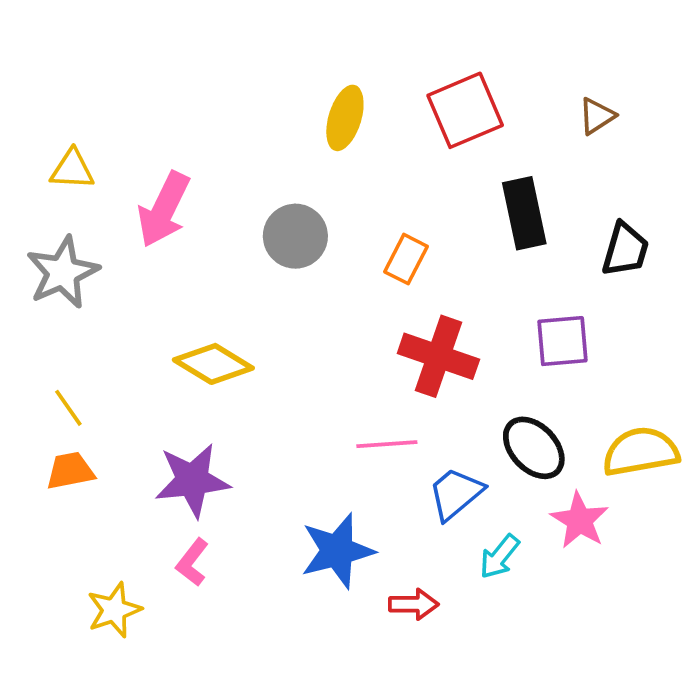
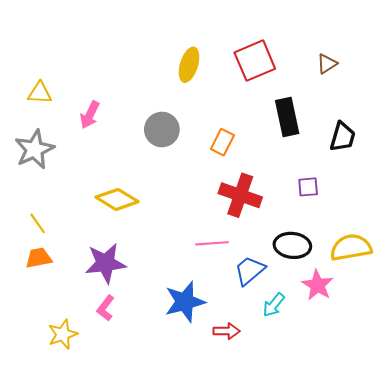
pink arrow: (164, 209) -> (90, 115), size x0.7
purple square: (562, 341) -> (308, 187), size x0.7
black ellipse: (534, 448) -> (292, 245), turned -40

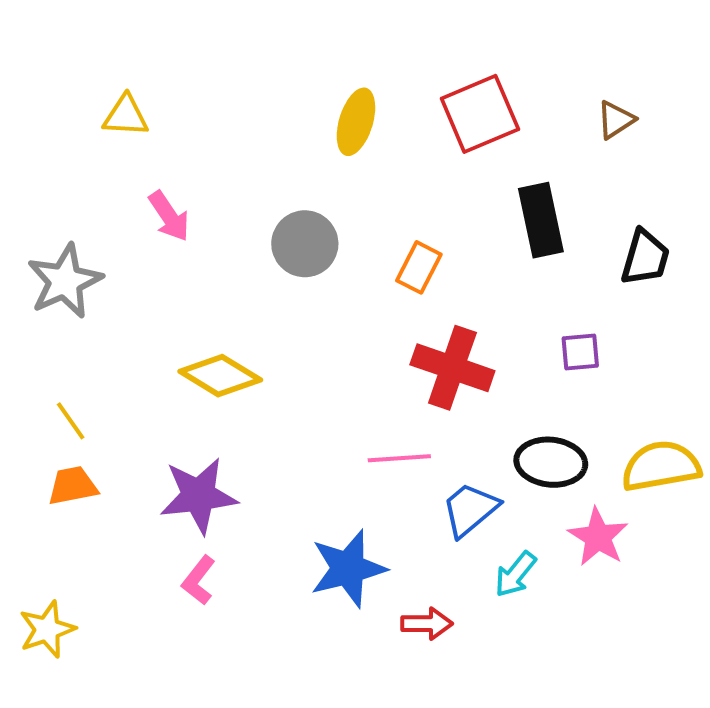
yellow triangle: (40, 93) -> (126, 116), moved
pink arrow: (90, 115) -> (169, 216), turned -60
yellow star: (63, 334) -> (47, 629), moved

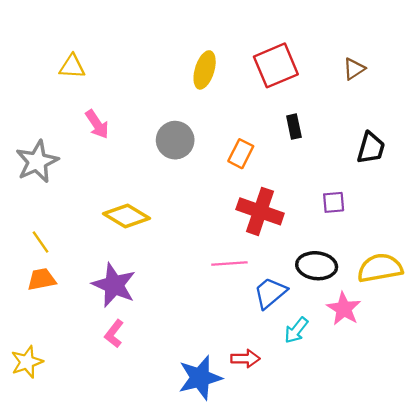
black rectangle: (541, 220) -> (294, 127), moved, size x0.6
purple star: (199, 496) -> (114, 285), turned 30
blue star: (348, 568) -> (200, 378), moved

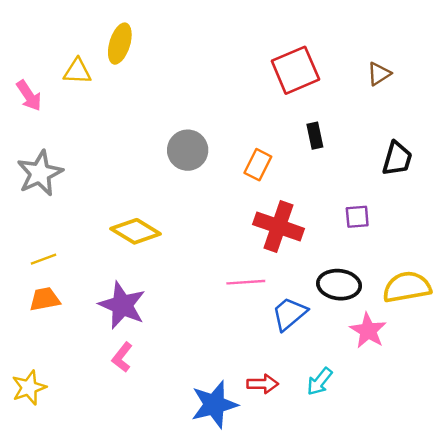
yellow ellipse: (205, 70) -> (120, 44), moved
pink arrow: (97, 124) -> (29, 96), moved
yellow line: (40, 242) -> (43, 259), turned -75
cyan arrow: (296, 330) -> (320, 382), moved

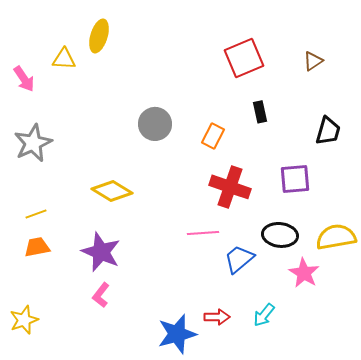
purple square: (357, 217) -> (295, 179), size x1.5

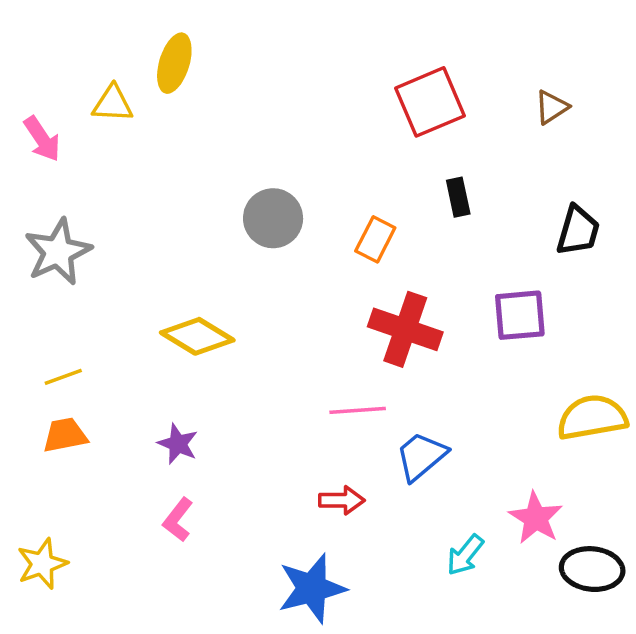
black ellipse: (280, 235) -> (592, 569), moved
purple star: (101, 252) -> (178, 444), size x0.6
pink star: (304, 273) -> (536, 518), moved
red arrow: (217, 317) -> (342, 500), moved

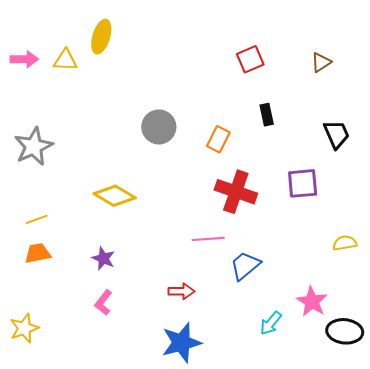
red square: (430, 102) -> (250, 59), size x0.7
pink arrow: (42, 139) -> (24, 59), moved, turned -56
black trapezoid: (578, 231) -> (336, 134), turned -40
yellow semicircle: (592, 417) -> (345, 243), size x0.6
red arrow: (342, 500) -> (181, 291), moved

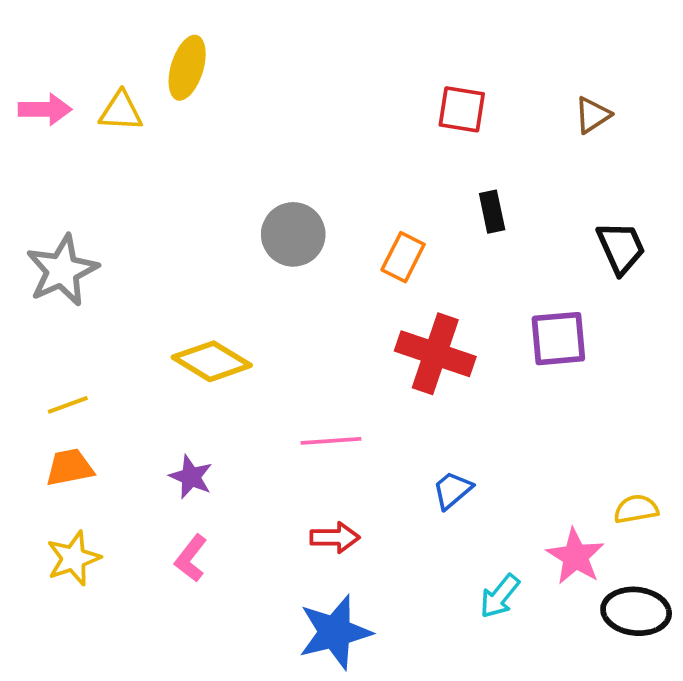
red square: (250, 59) -> (462, 109), turned 32
pink line: (208, 239) -> (331, 441), moved
yellow semicircle: (345, 243) -> (636, 509), moved
blue trapezoid: (245, 266) -> (452, 490), size x0.7
yellow star: (24, 328) -> (73, 558), moved

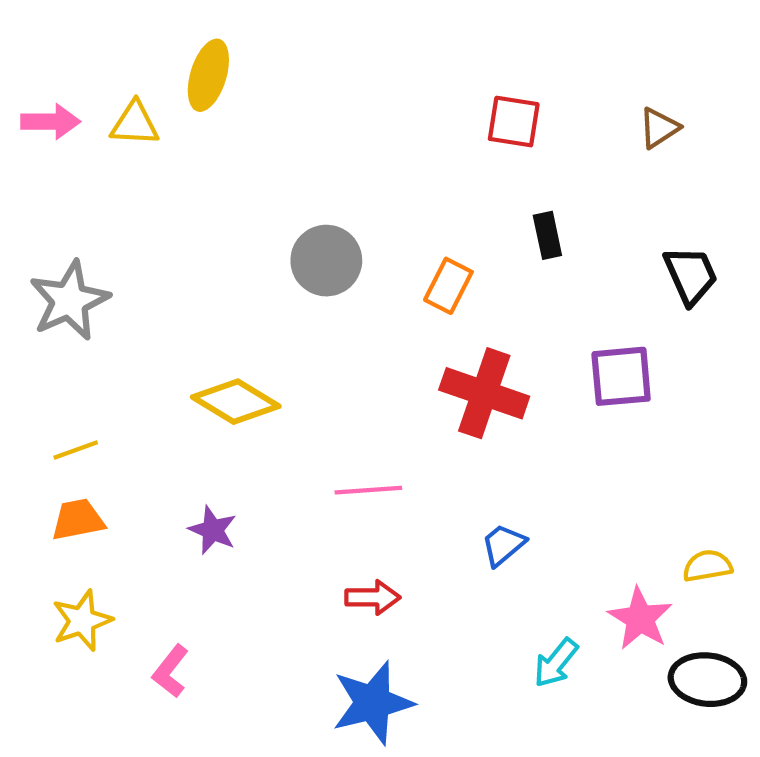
pink L-shape: (191, 558) -> (170, 671), moved

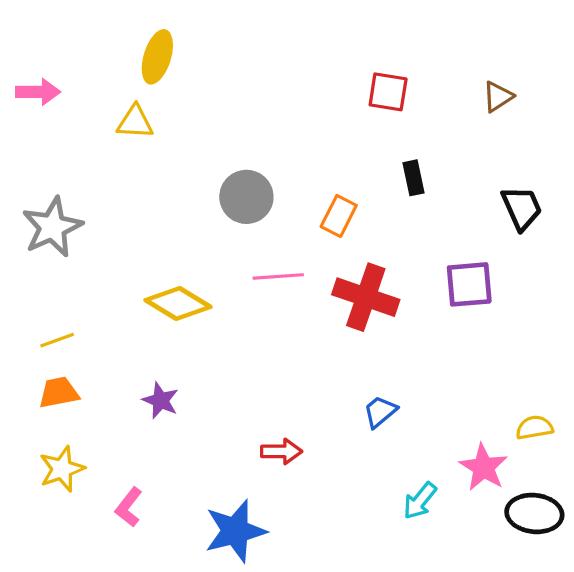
yellow triangle: (135, 124) -> (135, 122), moved
pink line: (368, 490) -> (278, 276), moved
blue star: (373, 703) -> (235, 531), moved

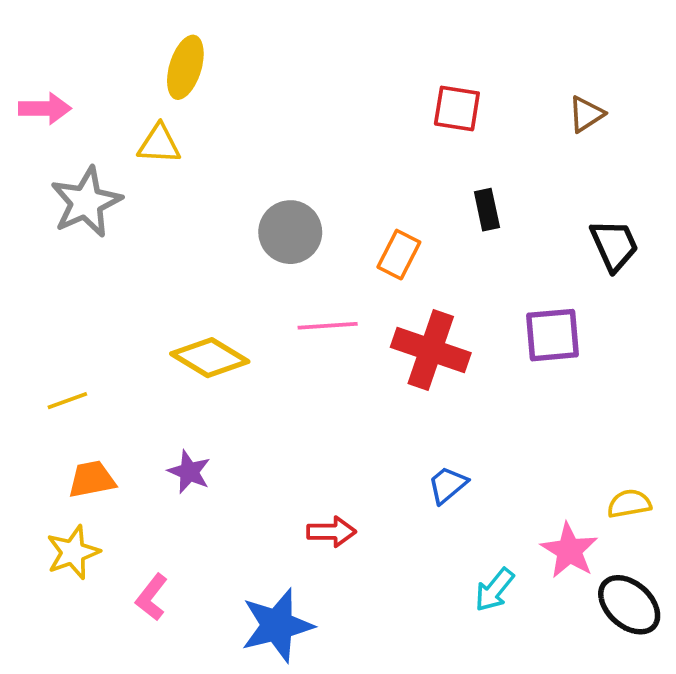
gray star: (52, 227) -> (86, 202), moved
orange trapezoid: (59, 393) -> (92, 479), moved
black ellipse: (534, 513) -> (629, 605), turned 36

